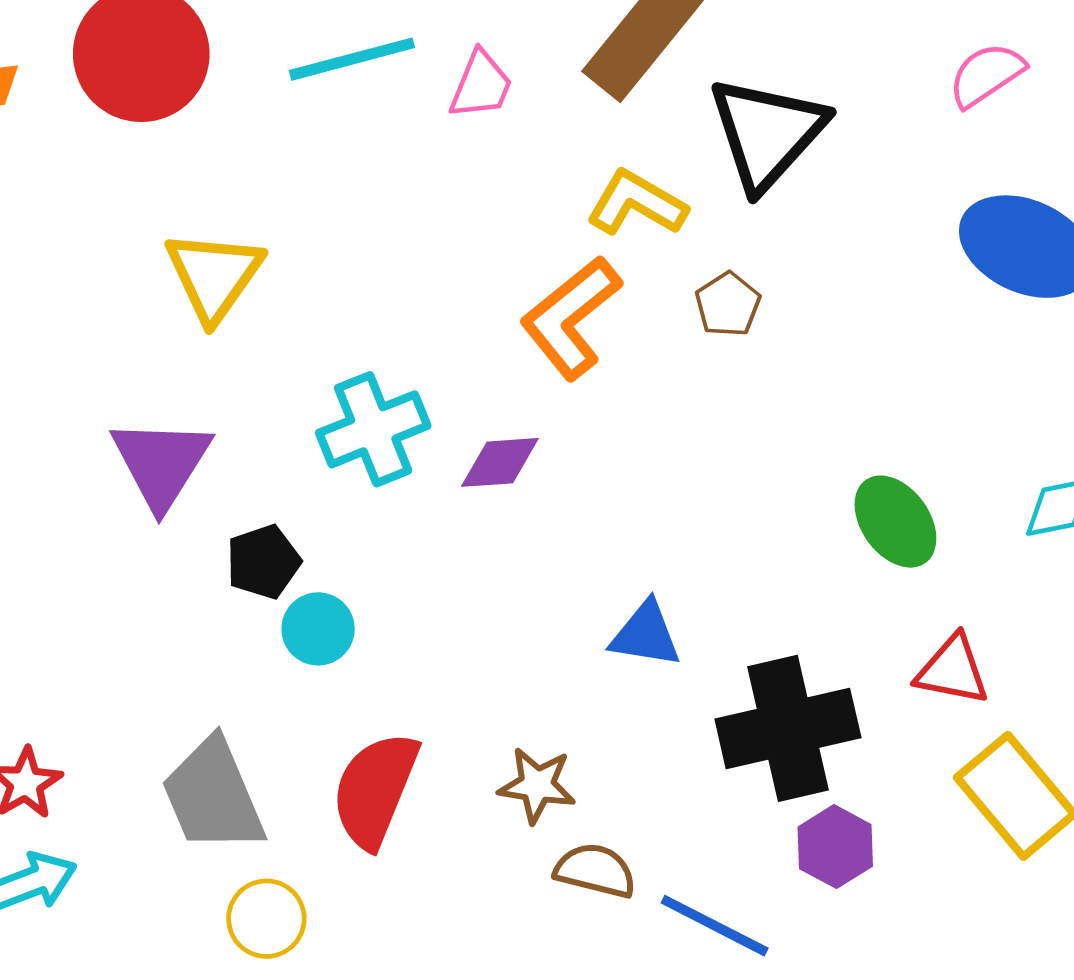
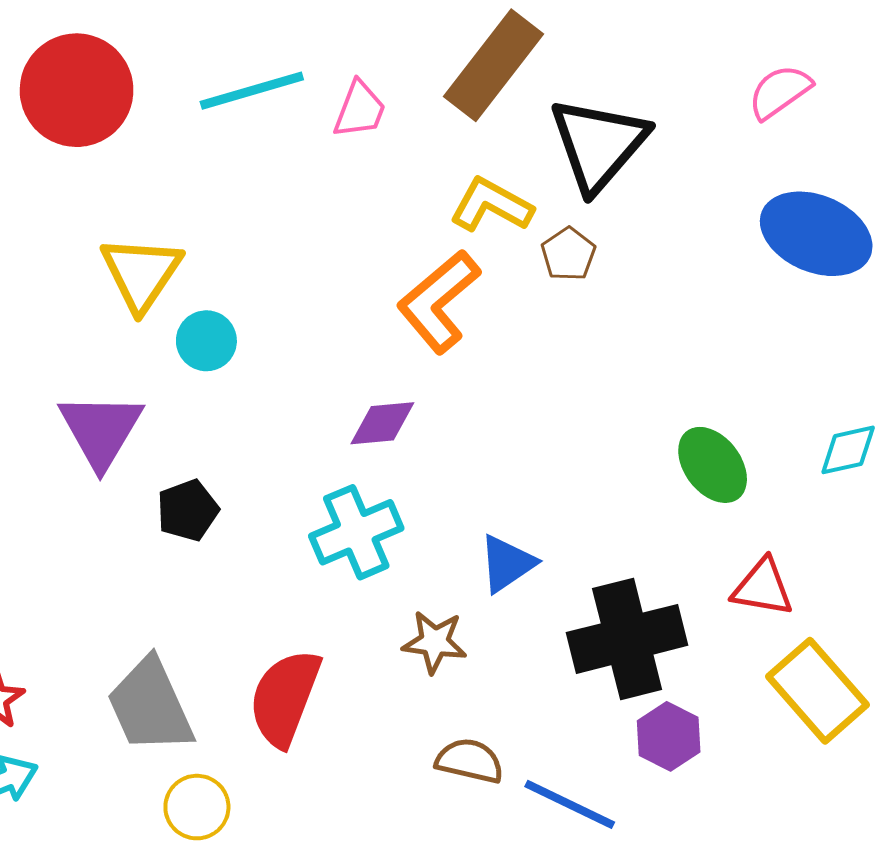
brown pentagon: (728, 304) -> (568, 254), moved
cyan cross: (373, 429) -> (356, 532), moved
cyan circle: (318, 629) -> (206, 341), moved
blue triangle: (646, 634) -> (507, 563), turned -42
brown star: (537, 785) -> (435, 642), moved

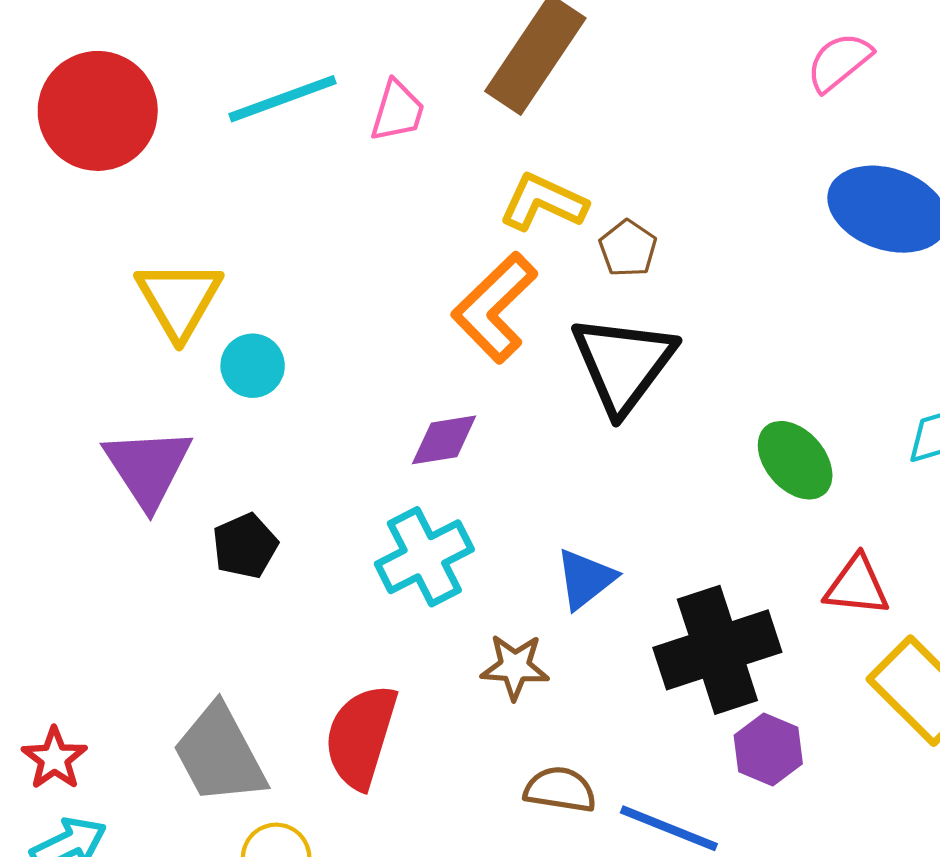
black triangle: (598, 144) -> (623, 364), moved

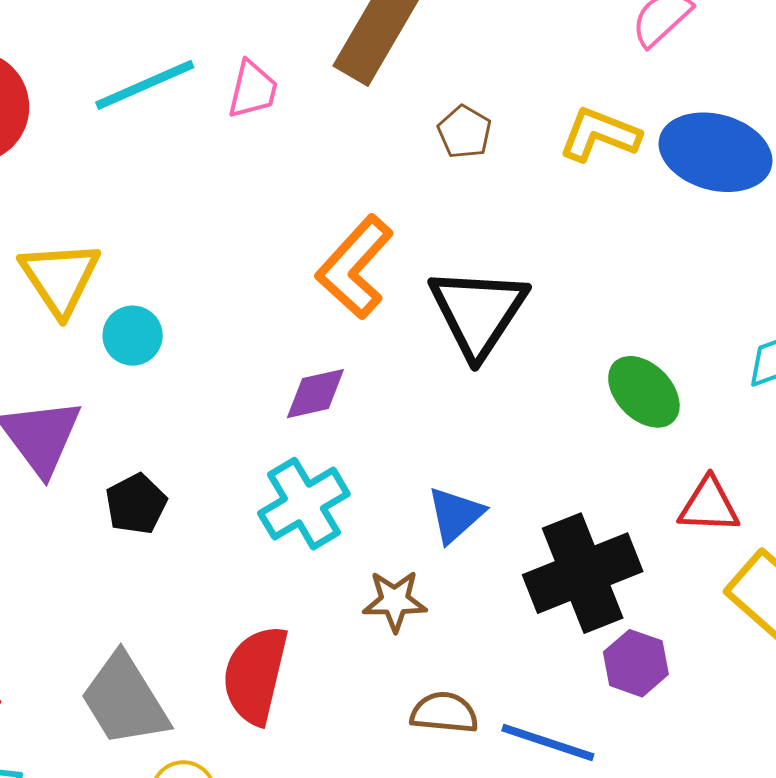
yellow L-shape: (543, 202) -> (600, 135), moved
brown pentagon: (628, 248) -> (465, 132), moved

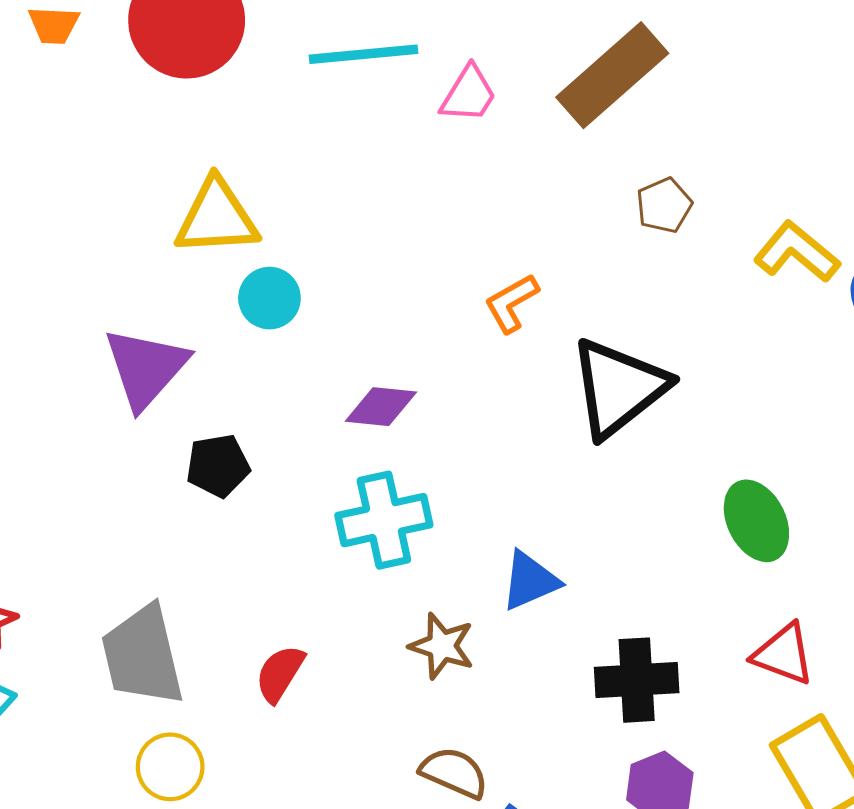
orange L-shape: (355, 267) -> (511, 303), size x0.6
yellow triangle: (60, 278) -> (217, 217), turned 42
purple diamond: (315, 394) -> (381, 407), moved
black cross: (583, 573) -> (637, 680), size x0.7
red semicircle: (255, 675) -> (280, 674), size x0.6

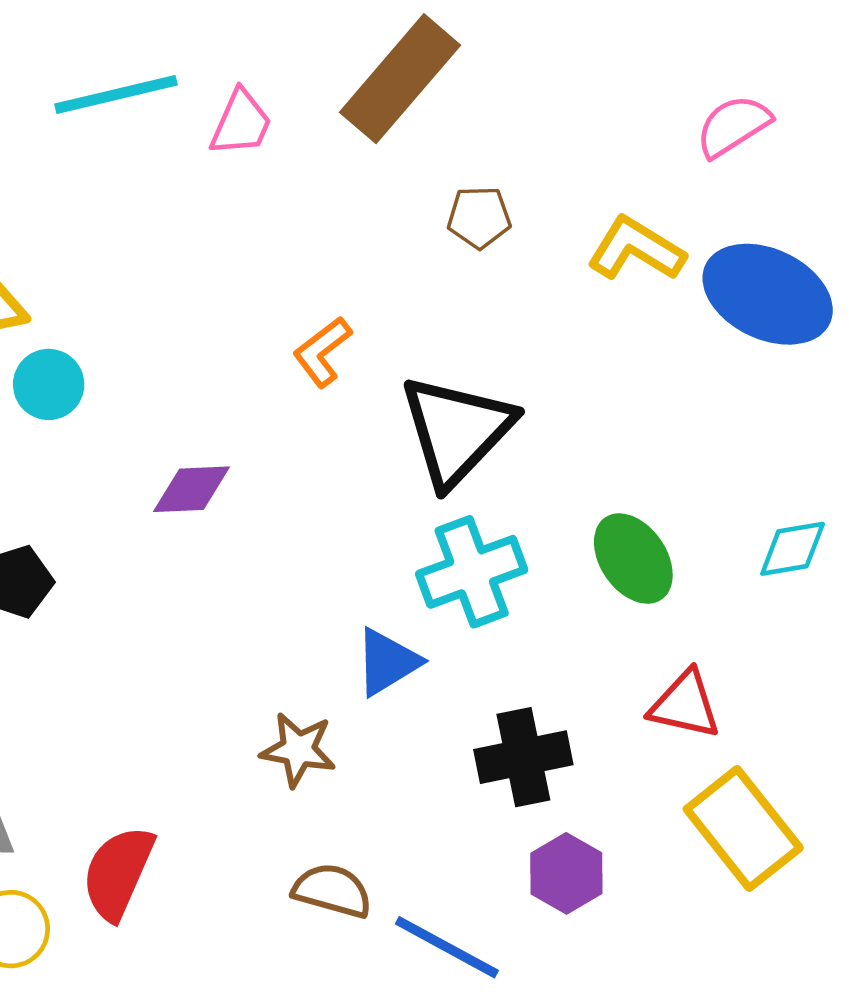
brown pentagon: (664, 205) -> (479, 217), turned 30
cyan cross: (384, 520) -> (472, 572), moved
red semicircle: (280, 674) -> (118, 873), moved, size x1.4

